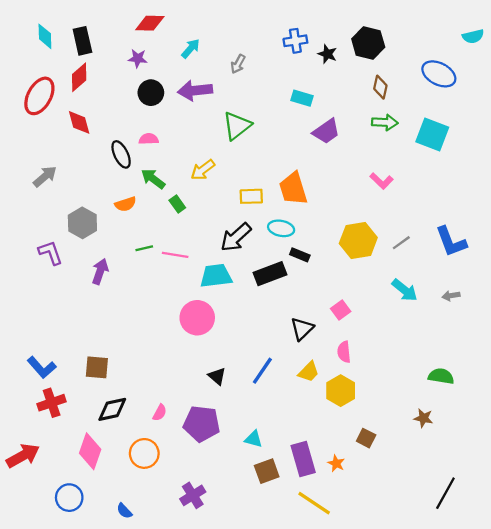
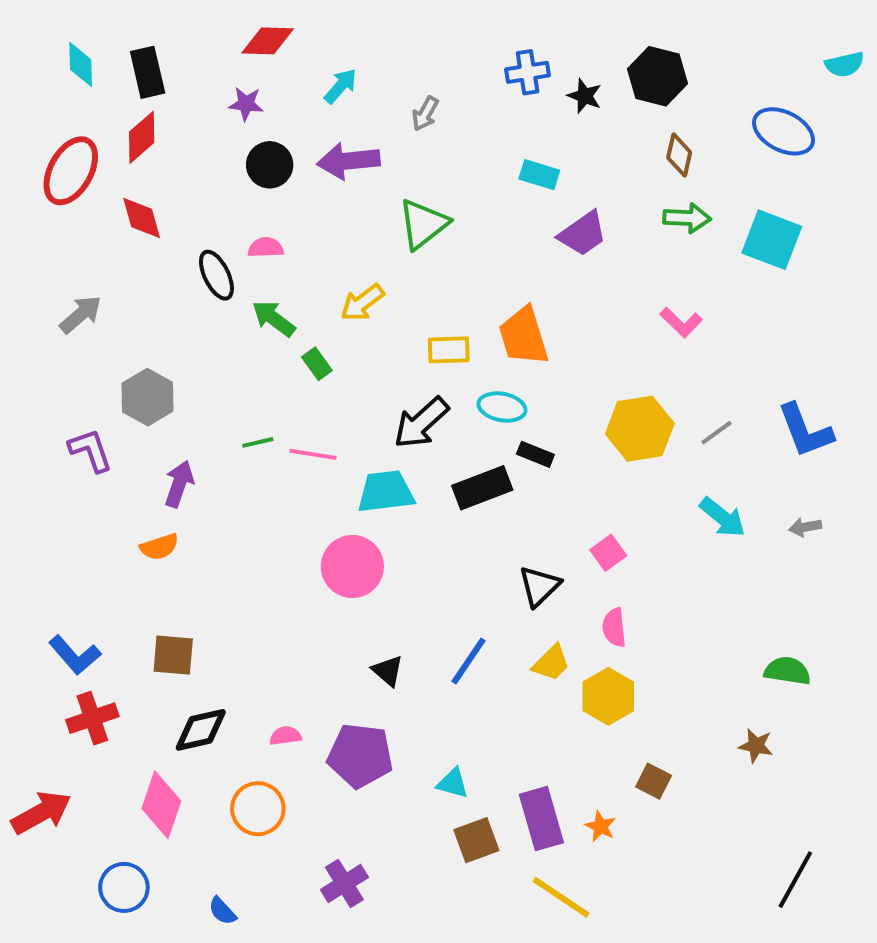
orange semicircle: (125, 204) -> (159, 547), moved
pink semicircle: (160, 413) -> (285, 736), turned -126

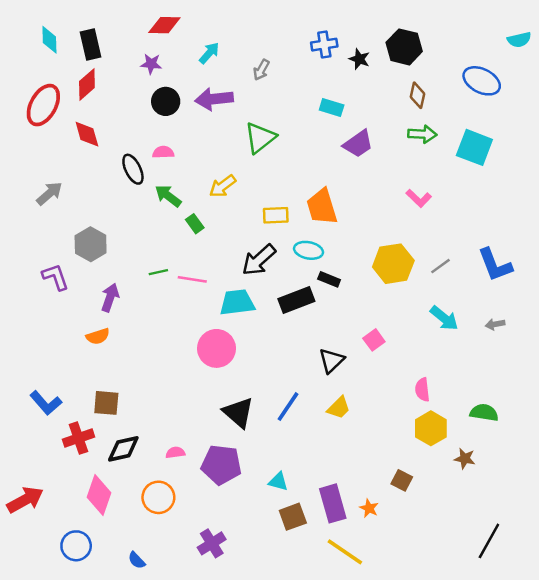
pink semicircle: (614, 628) -> (422, 390), moved
black triangle: (388, 671) -> (238, 413), size x1.6
yellow hexagon: (608, 696) -> (431, 428), moved
red cross: (92, 718) -> (78, 438), moved

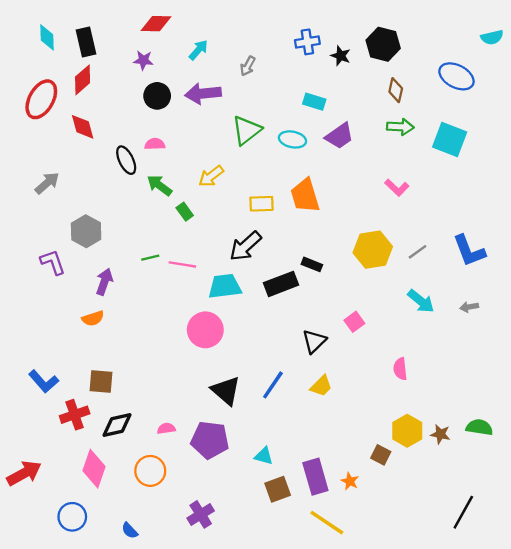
cyan ellipse: (309, 250) -> (292, 139), moved
green semicircle: (484, 413) -> (479, 427), moved
yellow hexagon: (431, 428) -> (407, 431), moved

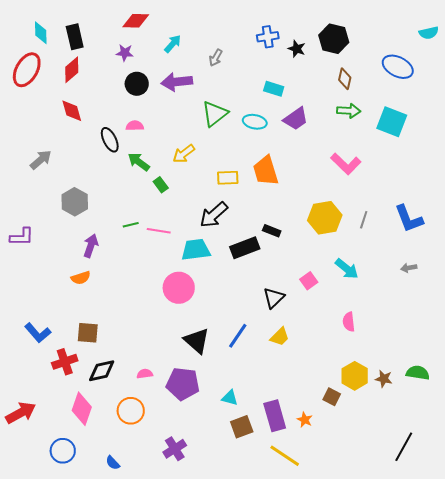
red ellipse: (41, 99) -> (27, 70), moved
pink L-shape: (397, 188) -> (346, 164), size x1.4
gray line: (417, 252) -> (364, 220), turned -36
purple L-shape: (53, 262) -> (22, 237), moved, turned 110
cyan arrow: (421, 301) -> (347, 269), moved

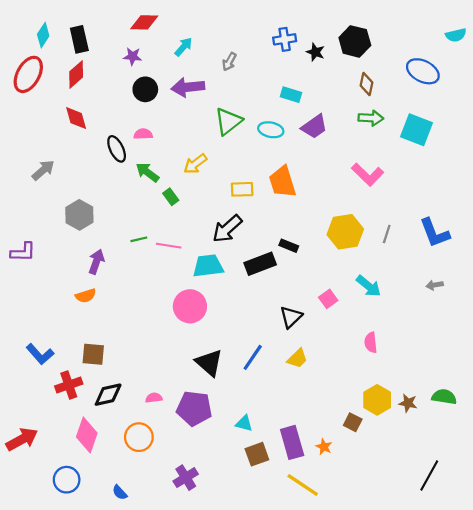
cyan diamond: (41, 33) -> (43, 35), turned 35

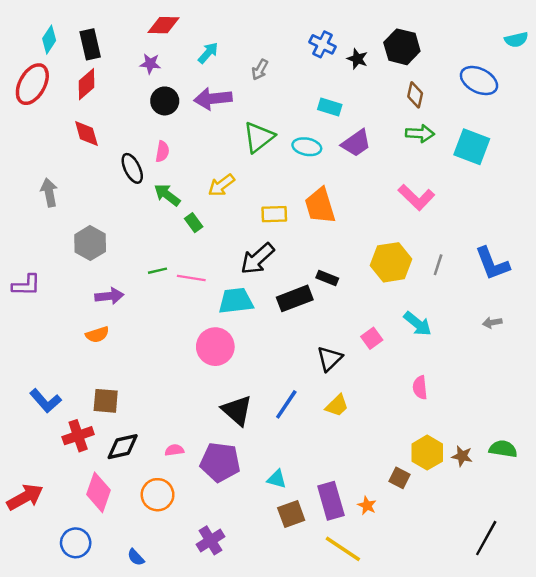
blue cross: (285, 39) -> (322, 44), turned 35
pink semicircle: (143, 134) -> (162, 152), turned 102
gray arrow: (43, 170) -> (49, 192), turned -60
purple arrow: (96, 262) -> (109, 296), turned 65

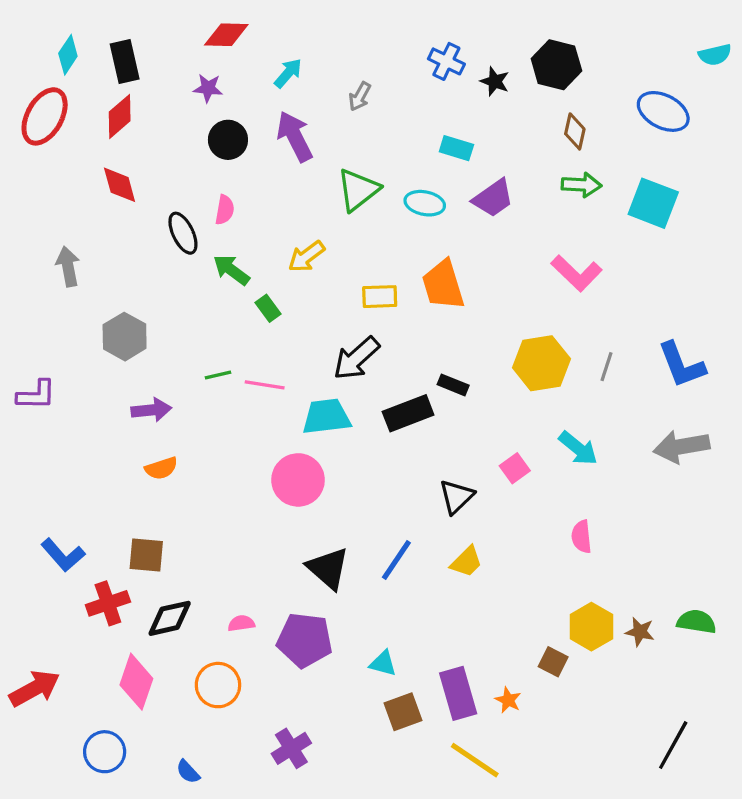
purple arrow: (213, 99) -> (295, 136), turned 69
gray arrow: (492, 323) -> (682, 447), size x2.0
orange semicircle: (97, 335) -> (161, 468), moved

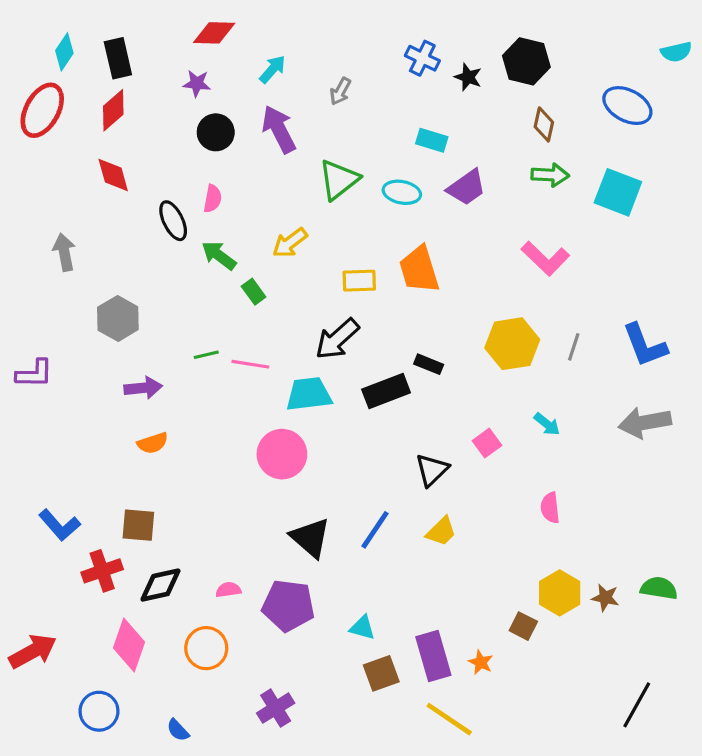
cyan arrow: (578, 448) -> (547, 424), size x0.7

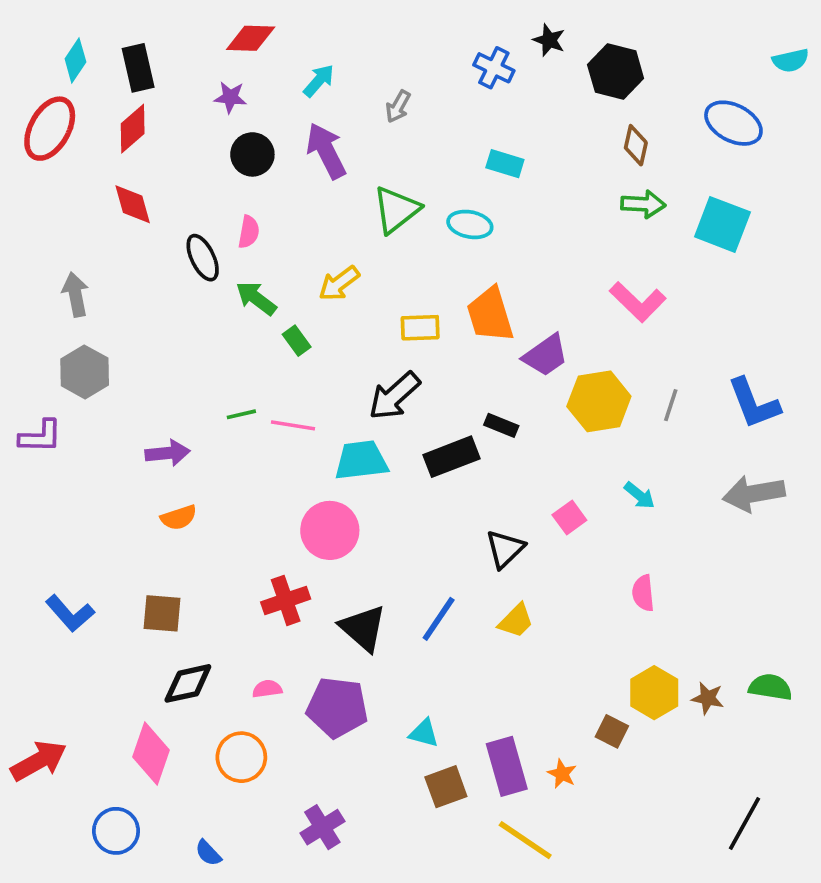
black star: (468, 77) -> (549, 40), moved
purple trapezoid: (467, 188) -> (545, 355), moved
gray hexagon: (118, 318) -> (85, 372), moved
red cross: (102, 571) -> (286, 600), moved

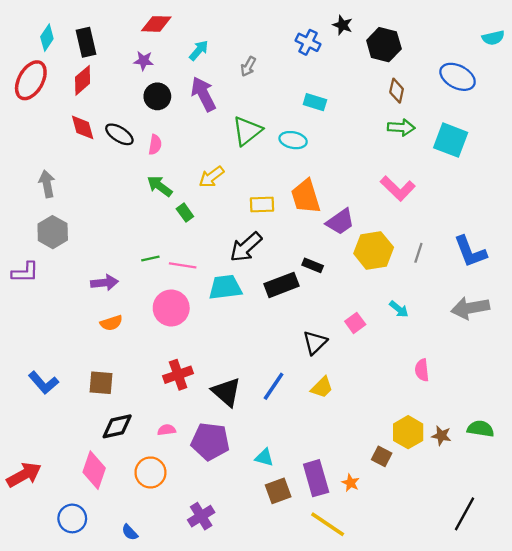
black ellipse: (203, 258) -> (119, 134), moved, turned -32
pink circle: (330, 530) -> (171, 308), moved
pink semicircle: (643, 593) -> (422, 370), moved

